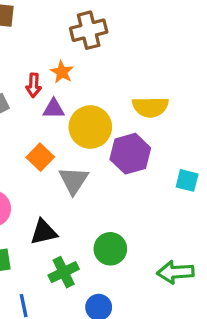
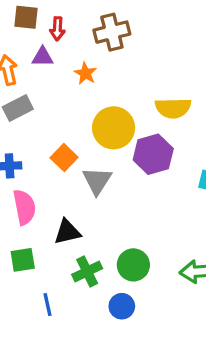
red arrow: (34, 85) -> (57, 29), moved
purple triangle: (54, 109) -> (43, 57), moved
green circle: (110, 249) -> (133, 265), moved

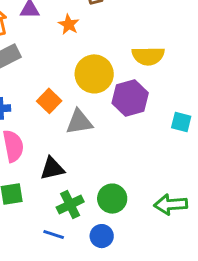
gray triangle: (97, 181) -> (79, 122), turned 48
blue line: (47, 305) -> (54, 235), moved, turned -60

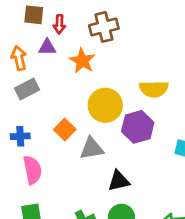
orange star: (69, 24) -> (82, 61), size x1.4
black triangle: (52, 169) -> (119, 181), moved

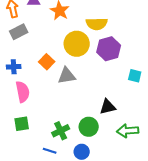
yellow semicircle: (154, 89) -> (97, 24), moved
purple hexagon: (138, 127) -> (109, 49), moved
black triangle: (119, 181) -> (108, 107), moved

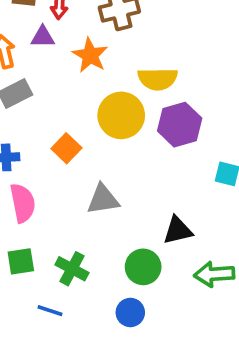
gray triangle: (67, 76) -> (103, 199), moved
green cross: (61, 131) -> (72, 269), moved, turned -36
blue line: (50, 151) -> (50, 311), moved

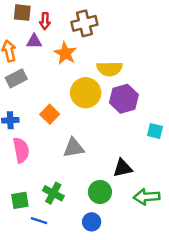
green square: (21, 261) -> (20, 200), moved

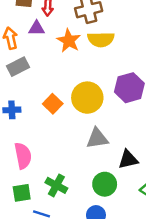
yellow semicircle: (110, 69) -> (101, 39), moved
yellow circle: (86, 93) -> (87, 98), moved
gray triangle: (74, 148) -> (97, 138), moved
pink semicircle: (21, 150) -> (23, 156), moved

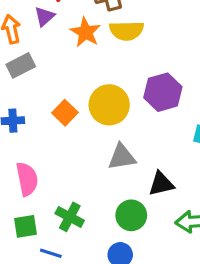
purple triangle: (37, 28) -> (44, 16), turned -42

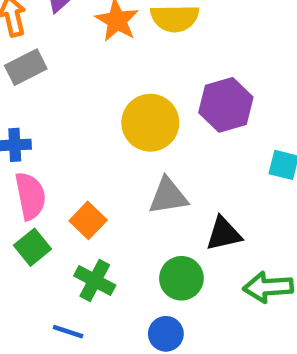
orange square: (65, 113) -> (88, 220), moved
pink semicircle: (27, 179) -> (30, 196), moved
green square: (26, 226) -> (33, 247), moved, turned -30

